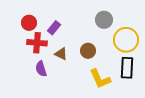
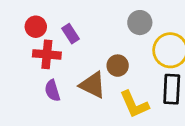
purple rectangle: (54, 28) -> (70, 34), turned -72
brown triangle: (61, 54) -> (93, 85), moved, size x1.5

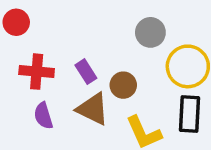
red circle: (36, 27) -> (16, 22), moved
purple rectangle: (70, 34) -> (86, 72), moved

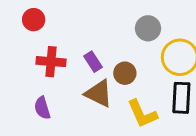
purple semicircle: (43, 116) -> (42, 108), moved

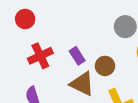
red cross: (51, 62) -> (40, 56), turned -30

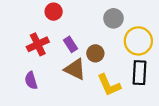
red circle: (25, 19) -> (54, 12), moved

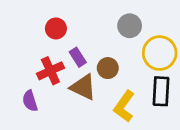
red circle: (54, 12) -> (56, 28), moved
red cross: (38, 44) -> (50, 71), moved
yellow L-shape: (109, 85) -> (124, 106), turned 60

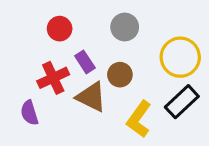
gray circle: (130, 26) -> (125, 27), moved
black rectangle: (161, 91) -> (182, 102), turned 44

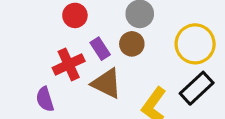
brown circle: (120, 75) -> (132, 44), moved

